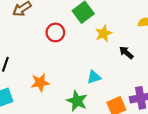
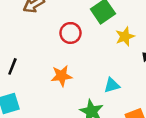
orange star: (40, 83) -> (62, 76), moved

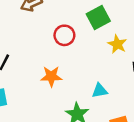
yellow star: (125, 36) -> (117, 44), turned -30

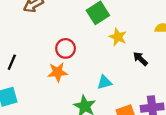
red circle: (64, 35) -> (66, 48), moved

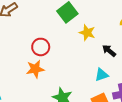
cyan triangle: (104, 82) -> (101, 75), moved

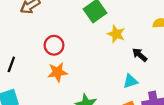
red circle: (41, 47) -> (54, 45), moved

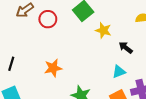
red circle: (54, 45) -> (48, 19), moved

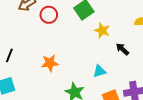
cyan triangle: (119, 72) -> (100, 71), moved

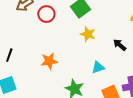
yellow star: (102, 30) -> (88, 34), moved

